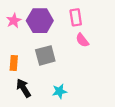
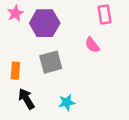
pink rectangle: (76, 17) -> (105, 14), moved
pink star: (14, 21) -> (15, 13), moved

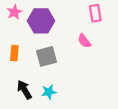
orange rectangle: (15, 71) -> (14, 53), moved
cyan star: (67, 102) -> (49, 92), moved

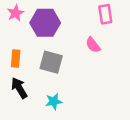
gray square: (47, 56) -> (51, 62), turned 30
black arrow: (24, 90) -> (19, 88), moved

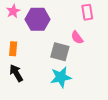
gray square: (51, 62) -> (60, 52), moved
cyan star: (54, 101) -> (61, 77), moved, size x1.5

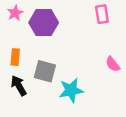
pink semicircle: (77, 38) -> (113, 64), moved
gray square: (60, 52) -> (45, 71), moved

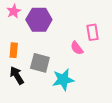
pink rectangle: (102, 14) -> (93, 32), moved
pink semicircle: (113, 64) -> (77, 48), moved

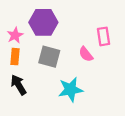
pink star: (14, 11) -> (15, 35), moved
gray square: (40, 63) -> (49, 57), moved

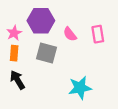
pink semicircle: (86, 54) -> (70, 34), moved
cyan star: (70, 90) -> (80, 88), moved

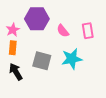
gray square: (46, 53) -> (42, 61), moved
cyan star: (80, 88) -> (72, 59), moved

